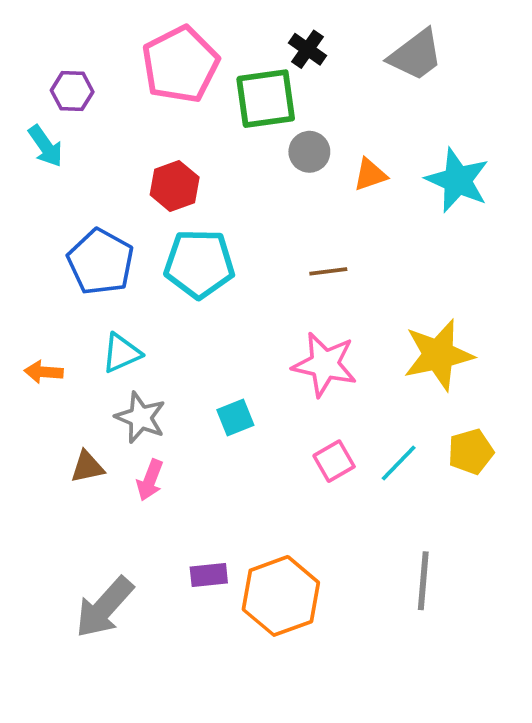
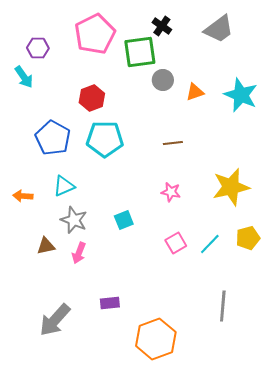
pink star: (325, 364) -> (171, 192), size x0.6
orange hexagon: (281, 596) -> (156, 339), moved

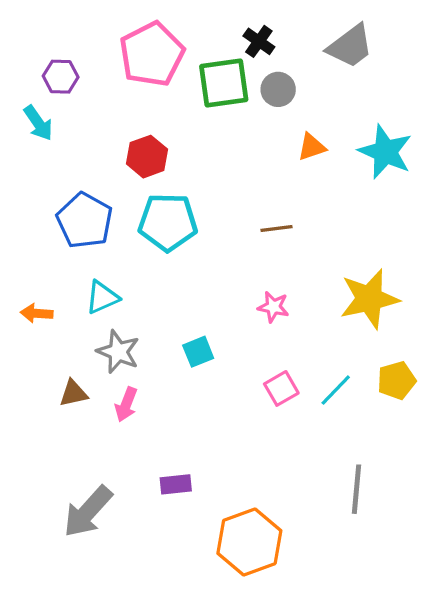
gray circle: (163, 80) -> (278, 89), moved

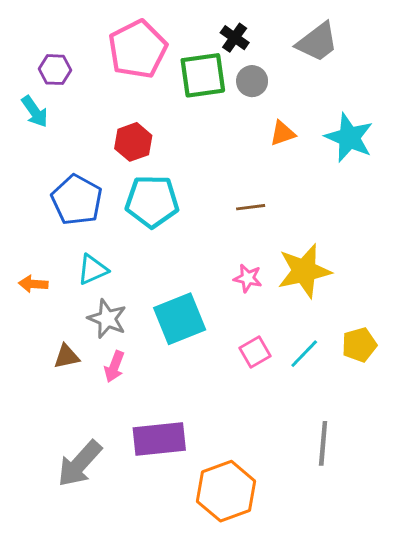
yellow star: (369, 299) -> (304, 271), moved
cyan square: (198, 352) -> (180, 319), size x1.8
purple rectangle: (176, 484) -> (159, 439), size x1.8

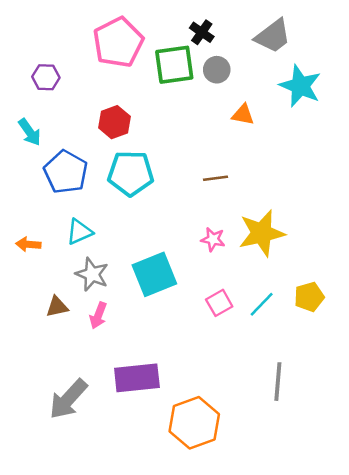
purple hexagon: (55, 70) -> (46, 77), moved
cyan arrow: (35, 112) -> (30, 132), moved
orange triangle: (282, 133) -> (243, 115), turned 30
cyan star: (349, 138) -> (300, 86), moved

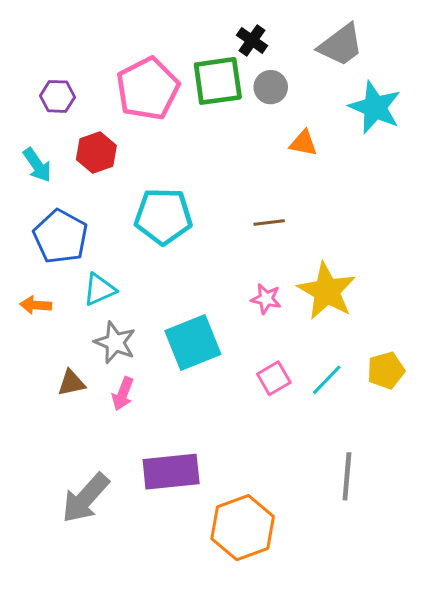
pink pentagon: (118, 42) -> (148, 89), moved
red hexagon: (114, 122) -> (96, 153), moved
blue pentagon: (66, 172) -> (61, 237), moved
yellow star: (262, 233) -> (327, 291), turned -30

